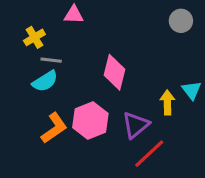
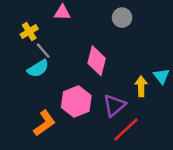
gray circle: (181, 21) -> (122, 18), moved
gray line: (51, 60) -> (43, 51), turned 42
orange L-shape: (54, 128) -> (44, 123), moved

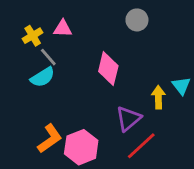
pink triangle: (62, 12) -> (63, 29), moved
pink hexagon: (76, 102) -> (81, 147), moved

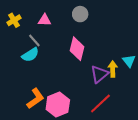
gray circle: (137, 20) -> (80, 14), moved
yellow cross: (33, 36) -> (14, 20), moved
purple triangle: (128, 119) -> (99, 74), moved

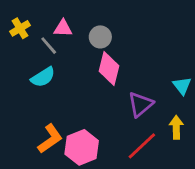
gray circle: (80, 14) -> (100, 37), moved
gray line: (34, 41) -> (49, 46), moved
yellow arrow: (113, 69) -> (176, 127), moved

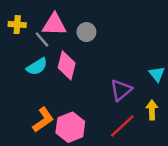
yellow cross: (20, 28) -> (17, 25), turned 35
pink triangle: (63, 28) -> (54, 25), size x1.5
pink diamond: (109, 68) -> (67, 65), moved

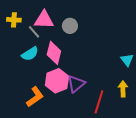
purple triangle: (121, 90) -> (76, 84), moved
red line: (122, 126) -> (99, 102), turned -30
pink hexagon: (70, 127) -> (57, 81), moved

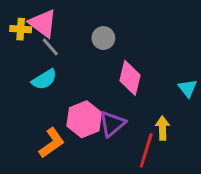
pink triangle: (44, 20) -> (43, 23), moved, turned 35
pink diamond: (54, 53) -> (130, 78), moved
yellow arrow: (123, 89) -> (162, 128), moved

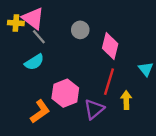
pink diamond: (130, 78) -> (110, 46), moved
purple triangle: (112, 124) -> (94, 109), moved
red line: (146, 150) -> (109, 82), moved

